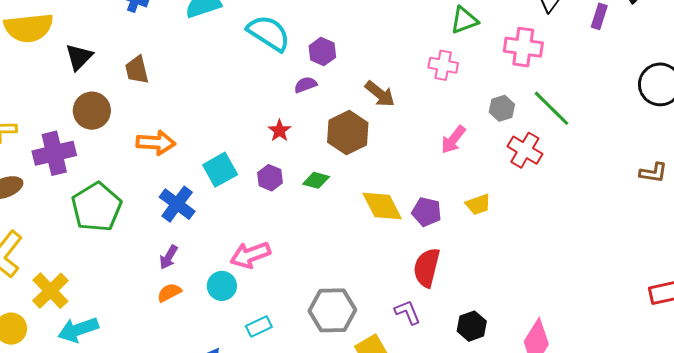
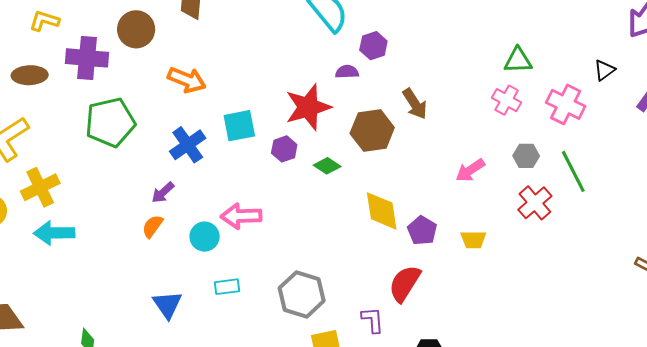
pink cross: (443, 65) -> (507, 100), moved
red star: (280, 131) -> (308, 107), size x2.0
orange semicircle: (169, 292) -> (152, 226), turned -45

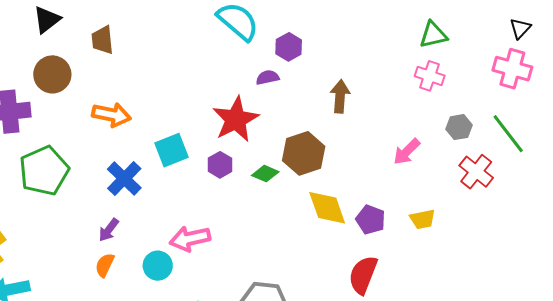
brown arrow: (415, 104) -> (340, 96), turned -132
pink cross: (566, 104) -> (512, 69), moved
brown hexagon: (372, 130) -> (304, 153), moved

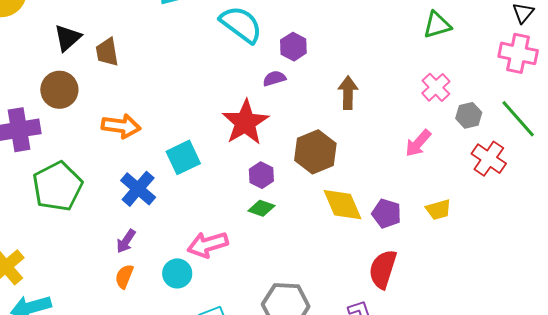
black triangle: (47, 20) -> (68, 38), moved
pink cross: (430, 76) -> (436, 87), moved, turned 32
purple hexagon: (220, 165) -> (261, 175), moved
green diamond: (265, 174) -> (261, 208), moved

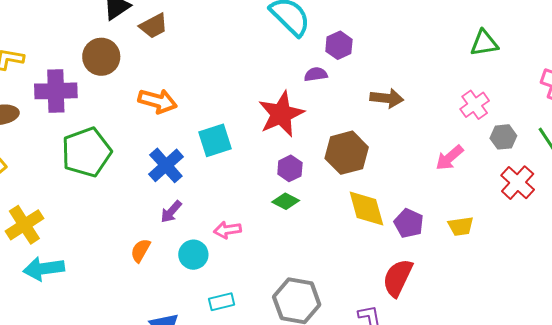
brown trapezoid: (107, 52) -> (154, 26), turned -116
brown arrow: (348, 93) -> (387, 98), turned 88
purple arrow: (126, 241) -> (171, 212), moved
pink arrow: (208, 244) -> (227, 230), size x0.7

